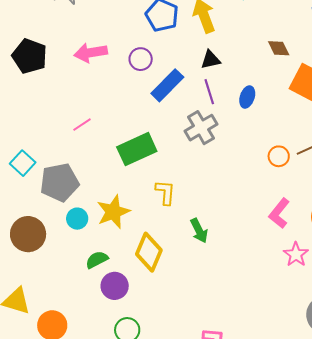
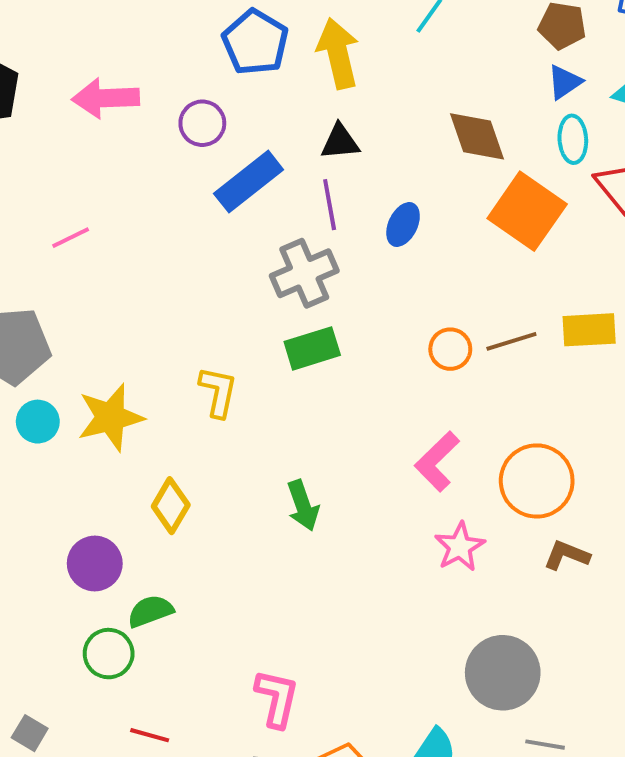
brown diamond: (279, 48) -> (477, 136), size x1.4
green rectangle: (137, 149) -> (312, 348), moved, size x0.7
green arrow: (199, 231) -> (303, 505), moved
yellow diamond: (149, 252) -> (171, 506), size x0.7
green semicircle: (97, 260) -> (150, 611), moved

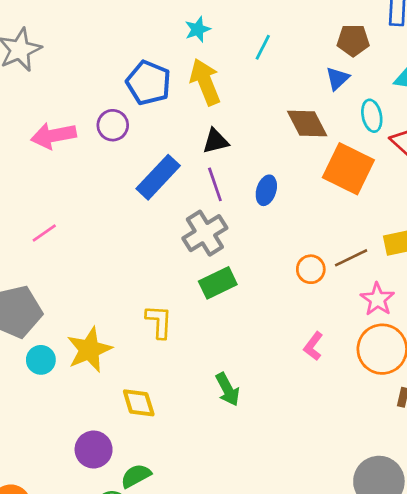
blue triangle: (565, 82) -> (337, 78), moved
purple circle: (202, 123) -> (113, 125), moved
pink L-shape: (437, 462) -> (313, 346), size x0.7
yellow diamond: (171, 506) -> (139, 403), turned -39
pink star: (460, 547) -> (377, 299), moved

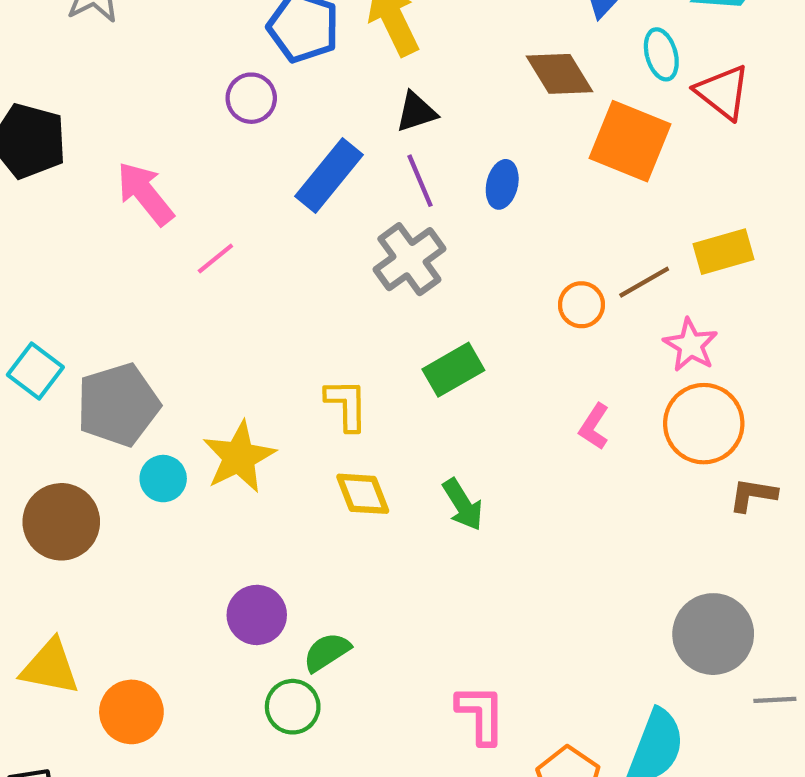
pink arrow: (54, 136) -> (145, 193), moved, turned 66
pink line: (44, 233) -> (215, 259), moved
green rectangle: (218, 283) -> (453, 370), moved
yellow diamond: (139, 403) -> (363, 494), moved

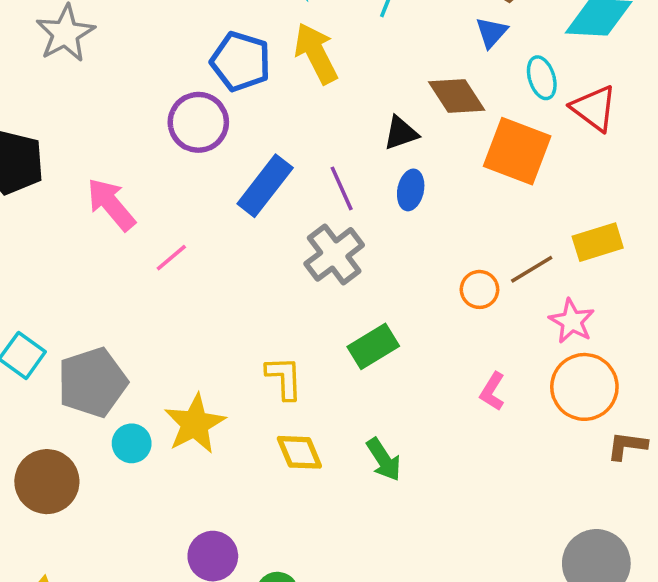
purple circle: (251, 98) -> (198, 122), size x1.4
black triangle: (416, 112) -> (401, 133), moved

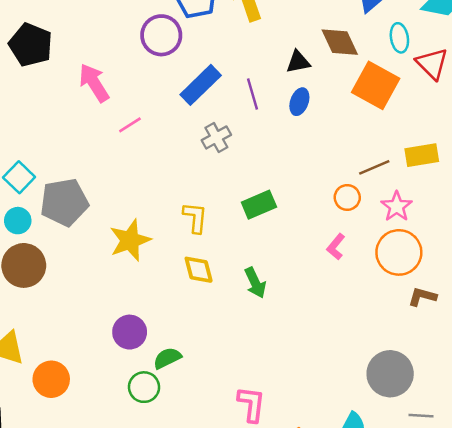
gray cross: (334, 254) -> (216, 138), moved, size x0.7
orange circle: (479, 289) -> (347, 197), moved
cyan circle: (132, 443) -> (18, 221), moved

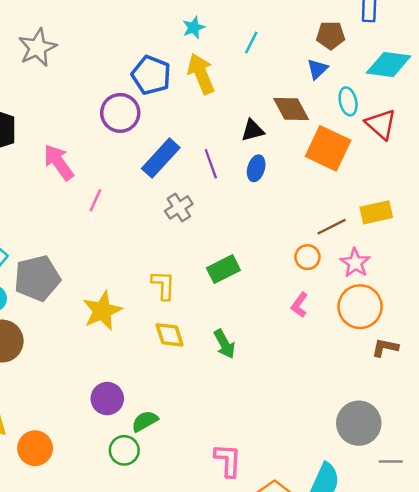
pink line: (130, 125) -> (95, 200), turned -30

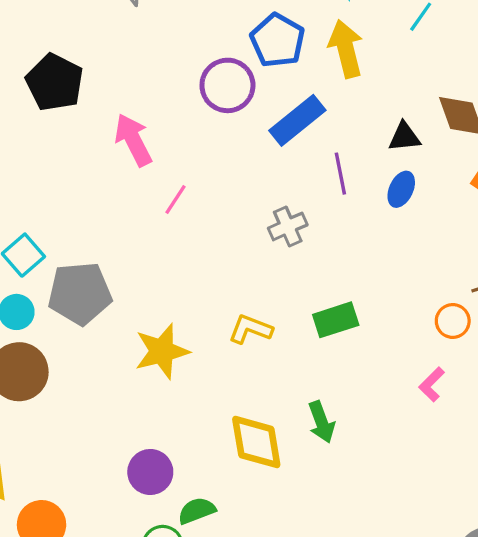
blue rectangle: (161, 158) -> (297, 120), moved
yellow L-shape: (163, 285) -> (250, 329), turned -80
yellow diamond: (170, 335) -> (256, 442), moved, size x1.4

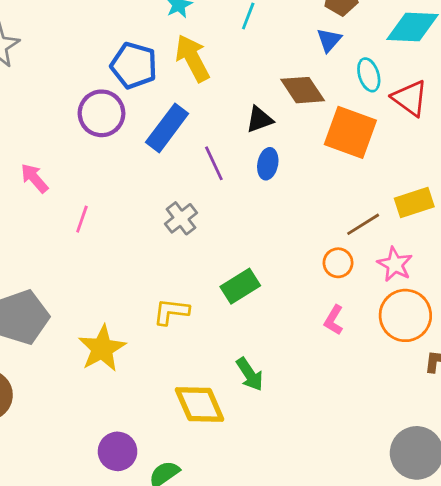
pink arrow: (133, 140) -> (34, 178), size x0.7

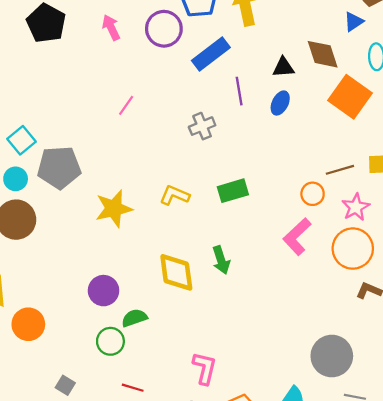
pink arrow: (34, 178) -> (111, 27), moved
pink L-shape: (334, 320) -> (297, 237), size x1.6

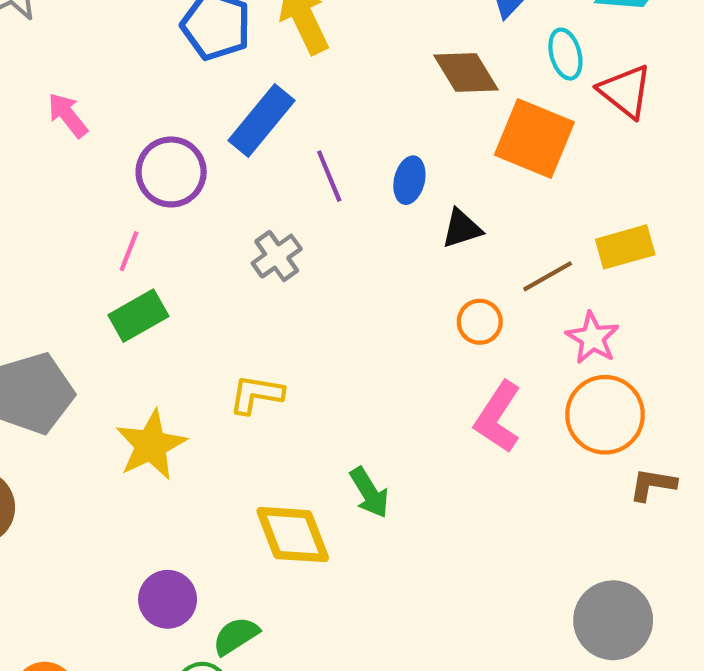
purple circle: (164, 29) -> (171, 172), moved
black triangle: (283, 67) -> (462, 229), moved
green rectangle: (233, 191) -> (138, 316), moved
orange circle: (313, 194) -> (480, 322), moved

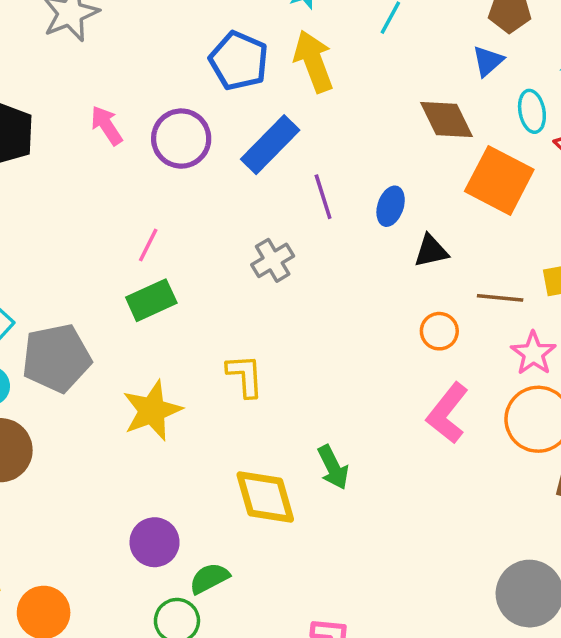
purple circle: (171, 172) -> (181, 139), moved
brown line: (548, 276) -> (500, 298), turned 30
yellow L-shape: (256, 394) -> (245, 376), turned 72

